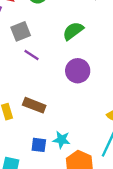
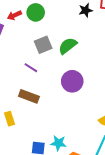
gray square: (21, 31) -> (43, 45), moved
brown rectangle: (34, 105) -> (29, 96), moved

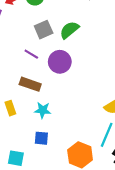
purple circle: (72, 81) -> (60, 62), moved
cyan star: (58, 143) -> (43, 110), moved

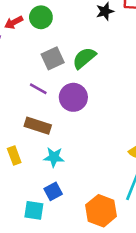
blue square: (41, 138) -> (53, 191), turned -32
cyan square: (16, 158) -> (34, 210), moved

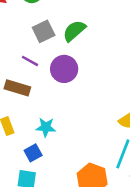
brown rectangle: (38, 126) -> (17, 88), moved
blue square: (53, 191) -> (33, 153), moved

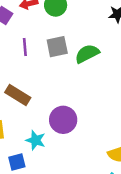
purple line: (30, 61) -> (25, 47), moved, turned 42
purple circle: (64, 69) -> (63, 120), moved

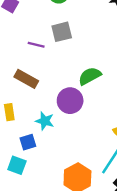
purple line: (25, 47) -> (36, 45), moved, turned -70
green semicircle: (87, 54) -> (90, 76), moved

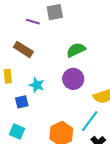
purple circle: (70, 101) -> (73, 79), moved
cyan square: (17, 165) -> (17, 131), moved

